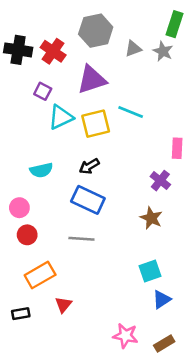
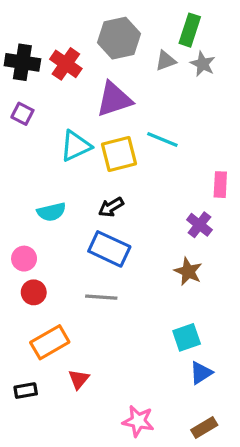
green rectangle: (175, 24) -> (190, 30), moved
purple square: (43, 91) -> (22, 114), moved
pink star: (125, 336) -> (138, 421), moved

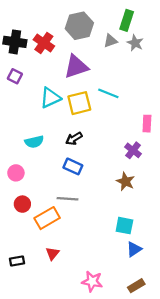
blue rectangle: (109, 249) -> (73, 166), size x0.7
red circle: (34, 292) -> (22, 204), moved
cyan square: (187, 337) -> (124, 226), turned 30
orange rectangle: (50, 342) -> (47, 218), moved

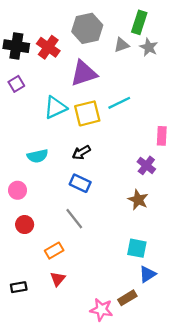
purple square: (15, 76) -> (16, 84), turned 32
cyan line: (108, 93) -> (119, 103), turned -48
gray line: (67, 199) -> (74, 219), turned 48
orange rectangle: (47, 218) -> (54, 251), moved, size x0.7
brown rectangle: (136, 286) -> (127, 298), moved

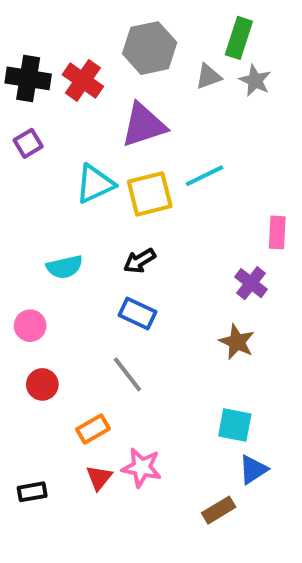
pink star: (101, 310) -> (142, 468), moved

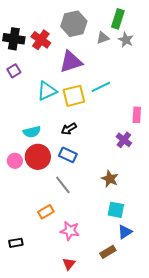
brown star: (237, 342) -> (110, 179), moved
red circle: (42, 384) -> (38, 157), moved, size x1.6
red triangle: (99, 478) -> (69, 264), moved

